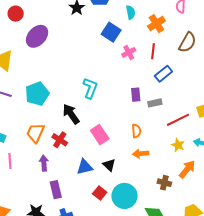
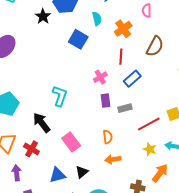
pink cross: (129, 52) -> (100, 77), moved
black triangle: (109, 165) -> (82, 172), turned 40

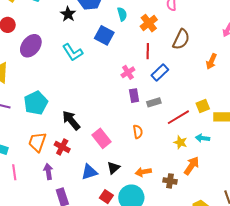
cyan L-shape: (60, 96) -> (73, 52), moved, turned 130
orange arrow: (113, 159) -> (143, 172), moved

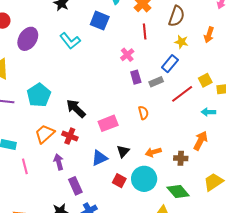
blue rectangle: (160, 73) -> (170, 64), moved
pink rectangle: (101, 138) -> (108, 123), turned -66
orange trapezoid: (37, 142) -> (45, 134), turned 35
yellow star: (180, 142) -> (181, 42), moved

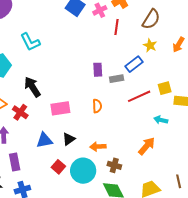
cyan L-shape: (70, 41) -> (30, 42), moved
pink cross: (127, 55) -> (100, 10), moved
brown cross: (181, 158) -> (114, 165), moved

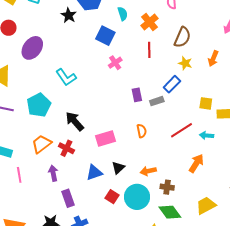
pink cross: (100, 10) -> (115, 63), moved
yellow square: (165, 88) -> (206, 103), turned 32
red line: (139, 96) -> (182, 130), moved

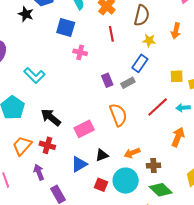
pink cross: (115, 63) -> (80, 52), turned -32
orange semicircle: (142, 131) -> (118, 115), size x1.6
black triangle: (118, 168) -> (102, 155), turned 32

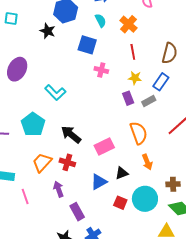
brown semicircle: (142, 15) -> (170, 53), moved
yellow star: (149, 40) -> (135, 78), moved
orange arrow: (132, 153) -> (147, 162), moved, turned -91

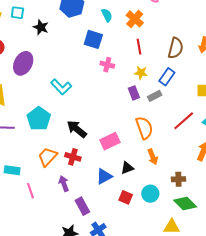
black star: (48, 31) -> (41, 27), moved
cyan circle: (145, 199) -> (150, 194), size x0.7

